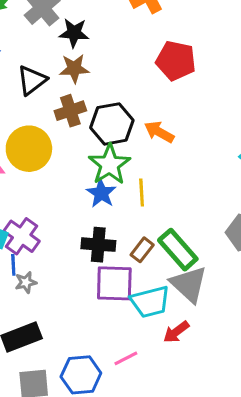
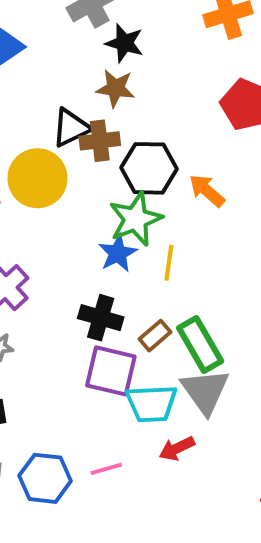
black triangle: (32, 80) -> (71, 128), moved

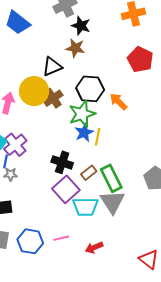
brown cross: (100, 141) -> (53, 98), moved, turned -30
blue star: (118, 253) -> (84, 133), moved
purple square: (111, 371) -> (66, 189), turned 32
red arrow: (177, 448) -> (94, 248), moved

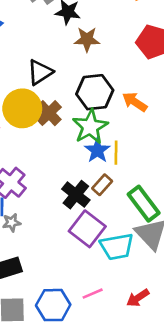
brown star: (75, 48) -> (87, 39), moved
black cross: (62, 162) -> (76, 195), turned 30
brown rectangle: (89, 173) -> (102, 185), moved

